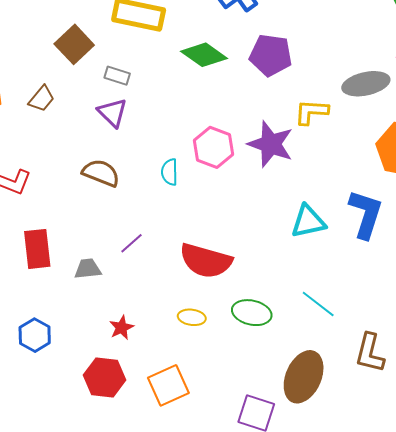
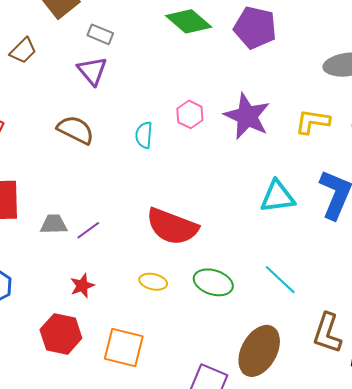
yellow L-shape: (311, 112) -> (312, 122), moved
pink hexagon: (213, 147) -> (190, 114), size x0.7
purple line: (131, 243) -> (88, 230), moved
orange square: (168, 385) -> (124, 347), turned 33

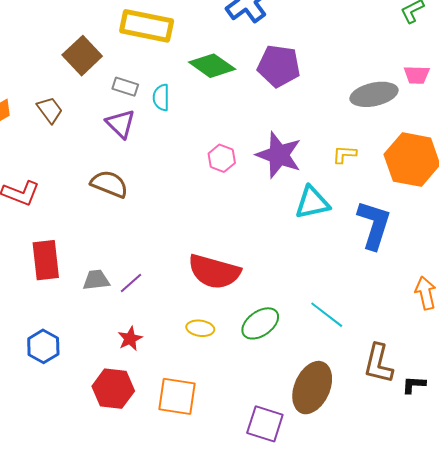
brown trapezoid: (23, 51) -> (50, 110), turned -76
yellow L-shape: (312, 122) -> (344, 154), size x0.7
cyan semicircle: (144, 135) -> (161, 97), moved
cyan triangle: (278, 197) -> (312, 203), moved
green ellipse: (213, 282) -> (260, 323), turned -48

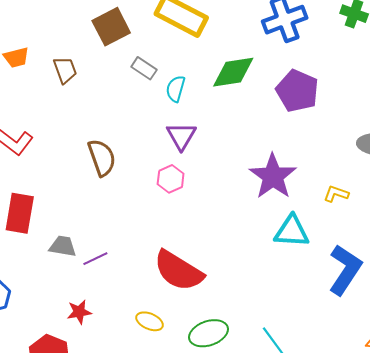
green diamond: (212, 66) -> (233, 72), turned -60
purple triangle: (121, 124) -> (181, 136), moved
pink hexagon: (222, 158) -> (171, 179), moved
brown semicircle: (109, 184) -> (102, 158), turned 33

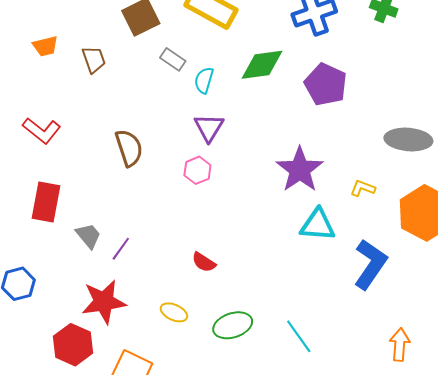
gray trapezoid: (63, 246) -> (88, 236), turned 40
purple line: (95, 259) -> (121, 249), turned -30
red semicircle: (179, 271) -> (204, 262), size x0.5
red star: (79, 312) -> (104, 302), size x1.8

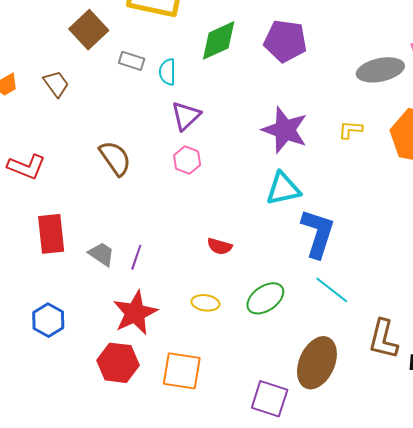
purple triangle: (209, 128) -> (186, 116), turned 32
cyan triangle: (318, 225) -> (283, 189), moved
blue L-shape: (370, 264) -> (318, 233), moved

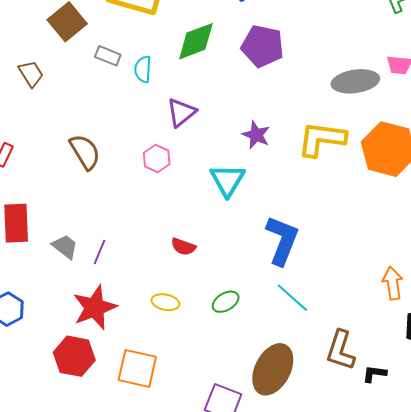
purple triangle: (186, 116) -> (181, 112), moved
purple star: (285, 130) -> (256, 135), size x0.6
yellow L-shape: (350, 130) -> (322, 139), size x2.0
cyan triangle: (283, 189) -> (227, 180), moved, turned -51
green ellipse: (265, 298) -> (226, 302), size x0.7

